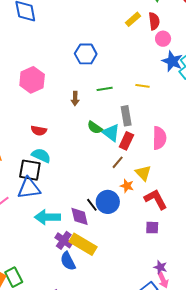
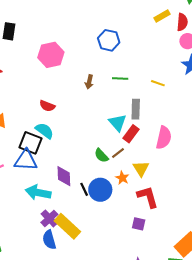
green semicircle: (95, 128) -> (101, 156), moved
purple diamond: (80, 216) -> (64, 176), moved

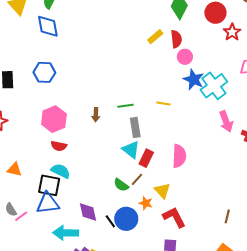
blue hexagon: (109, 40) -> (44, 72), moved
pink hexagon: (51, 55) -> (54, 119), moved
gray rectangle: (136, 109) -> (135, 127), moved

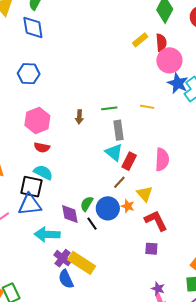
pink circle: (185, 57) -> (169, 60), size x1.6
green semicircle: (121, 185) -> (87, 204), moved, turned 84
blue circle: (126, 219) -> (108, 208), moved

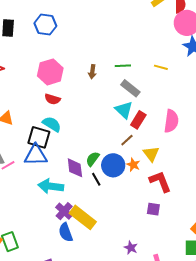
gray rectangle: (119, 130) -> (130, 88), turned -48
purple star: (158, 289) -> (131, 248), moved

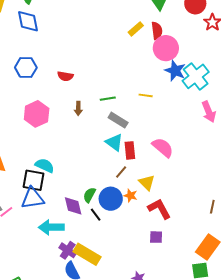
red semicircle: (52, 99) -> (65, 76), moved
red rectangle: (138, 120) -> (130, 150), turned -30
pink semicircle: (171, 121) -> (163, 148), turned -50

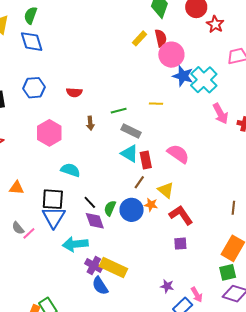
cyan semicircle: (45, 166) -> (70, 170), moved
blue triangle: (33, 198) -> (54, 217), turned -45
black line: (96, 215) -> (90, 202), moved

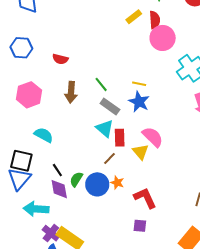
blue star: (183, 76) -> (139, 102), moved
green line: (119, 111) -> (101, 84), turned 56
brown arrow: (90, 123) -> (71, 92), size x1.5
yellow triangle: (166, 190) -> (141, 152), moved

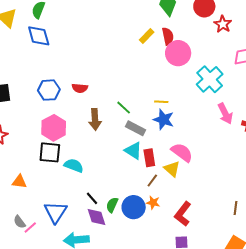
blue hexagon: (21, 48) -> (49, 90), moved
brown line: (109, 159) -> (152, 181), moved
black square: (21, 161) -> (50, 152), moved
red L-shape: (145, 198) -> (183, 214), turned -110

